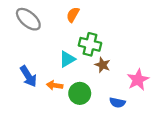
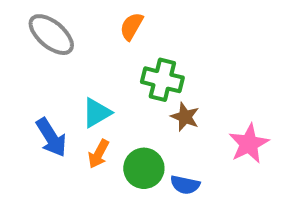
cyan triangle: (67, 59) -> (97, 113), moved
orange arrow: (55, 85) -> (99, 154), turned -70
blue semicircle: (117, 103) -> (185, 185), moved

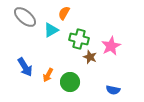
cyan triangle: (97, 113) -> (51, 30), moved
pink star: (249, 144) -> (111, 46), moved
blue semicircle: (185, 185) -> (113, 90), moved

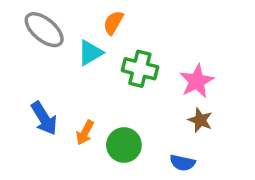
brown star: (90, 57) -> (200, 120), moved
blue semicircle: (113, 90) -> (183, 163), moved

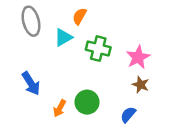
gray ellipse: (44, 30) -> (31, 21), turned 36
orange arrow: (85, 133) -> (60, 108), moved
blue semicircle: (183, 163) -> (128, 115), turned 119

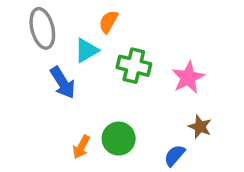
blue arrow: (31, 83) -> (63, 83), moved
brown star: (141, 85) -> (200, 127), moved

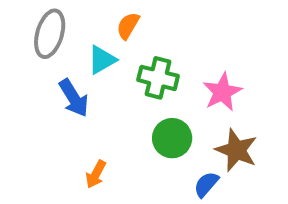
gray ellipse: (42, 28) -> (50, 34), turned 30
brown star: (200, 127) -> (236, 150), size x1.5
green circle: (119, 139) -> (172, 138), moved

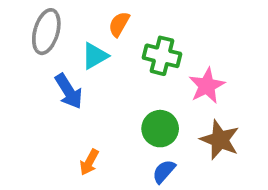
green cross: (158, 78) -> (162, 56), moved
blue semicircle: (206, 184) -> (164, 171), moved

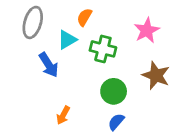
green cross: (162, 56) -> (103, 49), moved
pink star: (207, 86) -> (147, 30), moved
brown star: (220, 140) -> (156, 75), moved

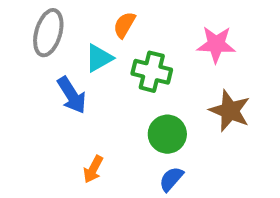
pink star: (147, 30) -> (216, 44), turned 30

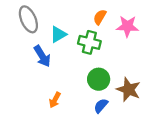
orange semicircle: (124, 25) -> (100, 17), moved
gray ellipse: (48, 33) -> (28, 19), turned -40
brown star: (230, 111) -> (129, 90), moved

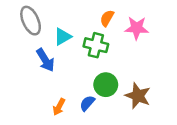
blue semicircle: (101, 106) -> (87, 103), moved

